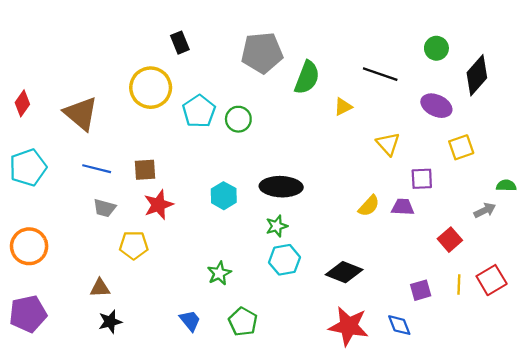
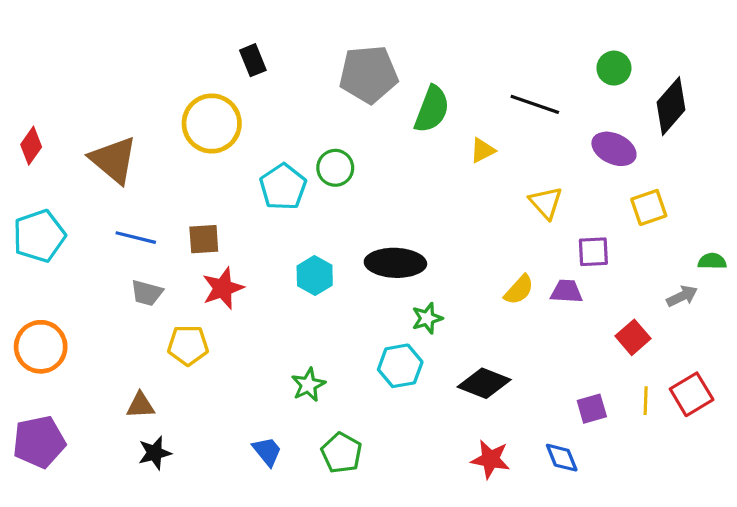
cyan pentagon: (199, 111) -> (283, 187), moved
green star: (277, 226) -> (427, 318), moved
red star: (349, 326) -> (490, 459), size x0.7

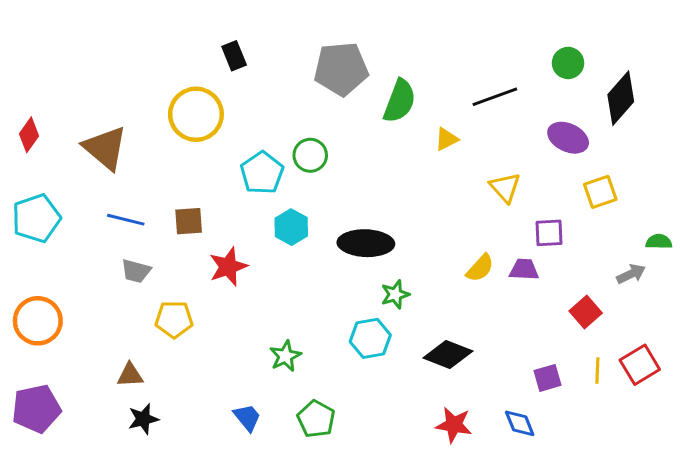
black line: (535, 104) -> (495, 97), turned -39
cyan hexagon: (315, 276) -> (291, 227), moved
red star: (223, 288) -> (228, 267), moved

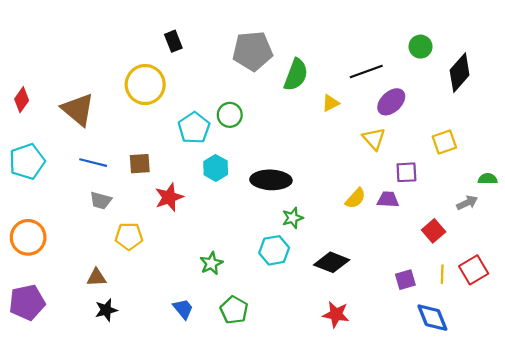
purple ellipse: (568, 138) -> (391, 102), moved, turned -68
blue diamond: (520, 423) -> (432, 318), moved, size x1.4

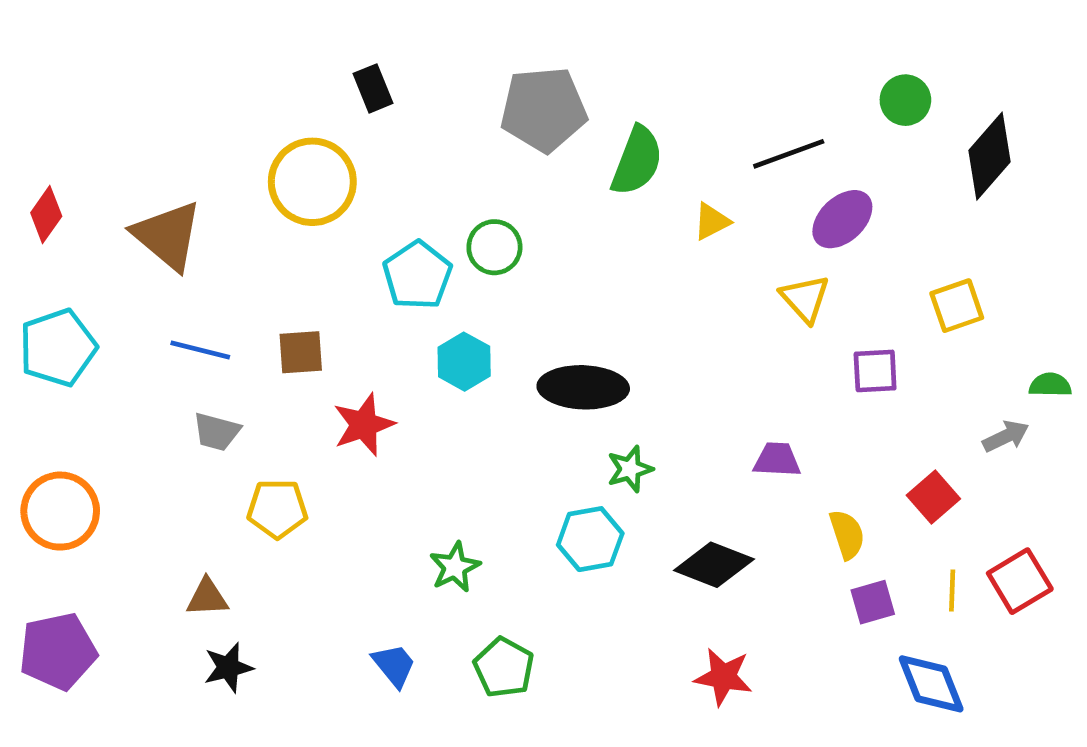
yellow semicircle: (355, 198) -> (847, 534), moved, turned -60
purple trapezoid: (388, 199) -> (777, 460), moved

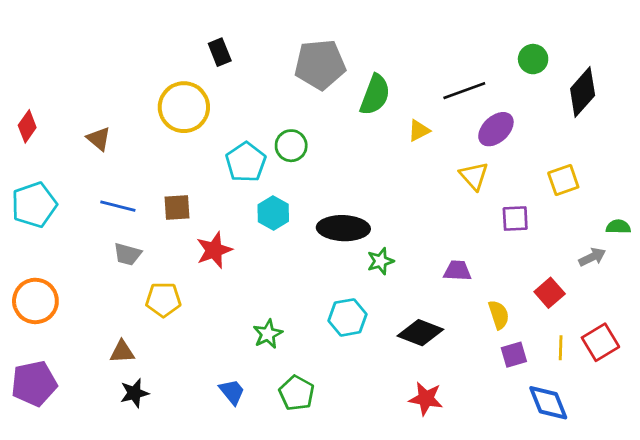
brown triangle: (168, 236) -> (99, 139), size x0.6
green star: (630, 469) -> (380, 261), moved

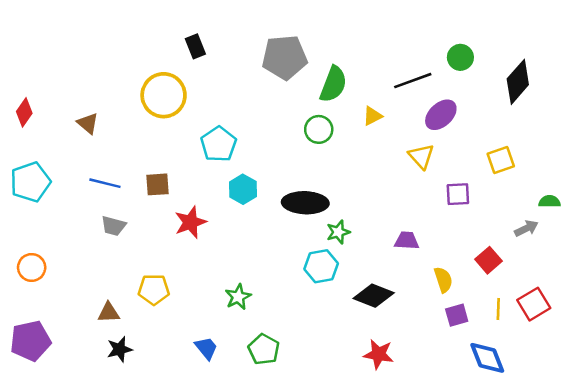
green circle: (533, 59) -> (460, 57), moved
green circle: (291, 146) -> (319, 129), moved
yellow pentagon: (163, 300) -> (154, 289), moved
orange circle: (35, 301) -> (32, 267), size x0.7
cyan hexagon: (347, 317) -> (321, 266), moved

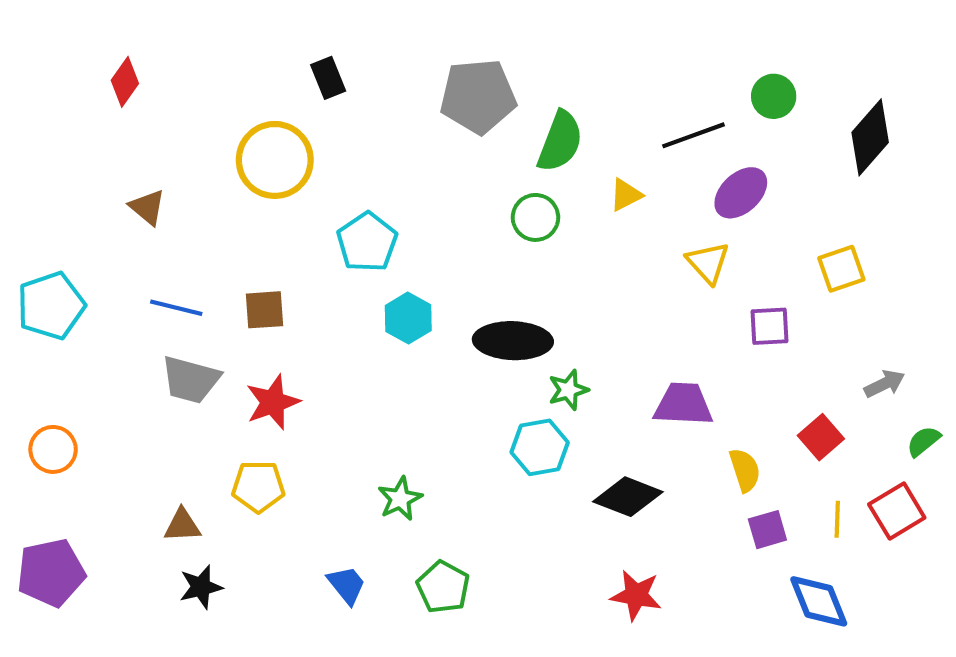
red diamond: (24, 112) -> (125, 82), moved
green semicircle: (550, 201) -> (924, 441), moved, turned -40
red star: (190, 222) -> (273, 402), moved
gray trapezoid: (113, 226) -> (191, 380), size x1.4
purple trapezoid: (407, 241) -> (683, 404), size x1.4

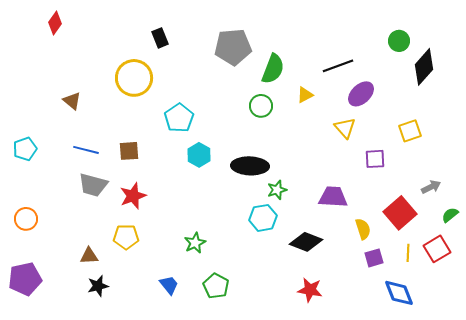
red diamond: (125, 82) -> (55, 23), moved
green circle: (774, 96) -> (399, 41), moved
cyan pentagon: (51, 306) -> (25, 149), size x0.7
red square: (821, 437) -> (400, 213), size x1.5

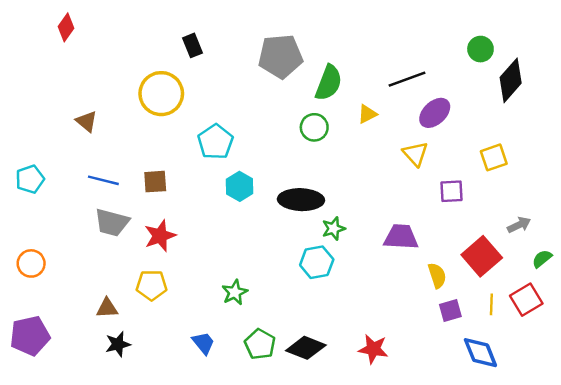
black diamond: (306, 242) -> (306, 348), moved

